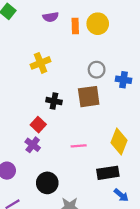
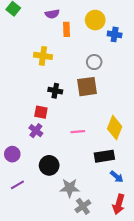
orange rectangle: (75, 26) -> (67, 29), moved
yellow cross: (41, 63) -> (43, 56), turned 30
blue cross: (123, 80) -> (115, 34), moved
red square: (38, 125) -> (41, 112), turned -32

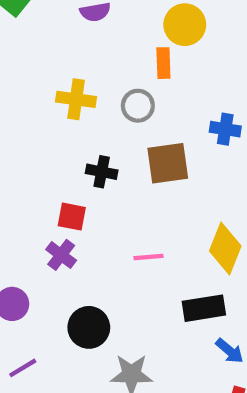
orange rectangle: (67, 29) -> (163, 63), moved
blue cross: (115, 34) -> (225, 129), moved
gray circle: (94, 62) -> (138, 106), moved

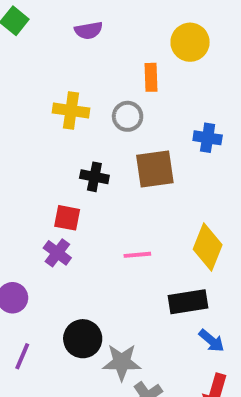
yellow circle: (185, 25) -> (190, 42), moved
black circle: (89, 327) -> (83, 339), moved
purple line: (23, 368) -> (22, 356), turned -36

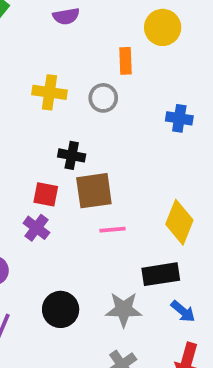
brown square: (155, 169) -> (94, 191), moved
gray star: (122, 362) -> (124, 309), moved

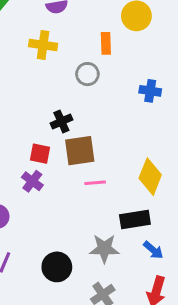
yellow cross: (49, 92) -> (43, 45), moved
black cross: (72, 155) -> (61, 122), turned -35
black circle: (61, 309) -> (57, 267), moved

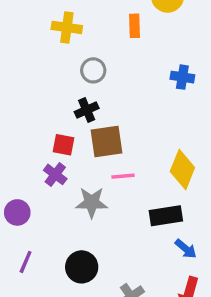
gray circle: (87, 74) -> (93, 70), moved
gray star: (104, 249) -> (92, 203), moved

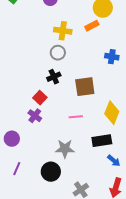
orange rectangle: (135, 26) -> (92, 26), moved, turned 64
yellow cross: (67, 27) -> (63, 31), moved
brown square: (106, 141) -> (85, 87), moved
red square: (64, 145) -> (40, 98), turned 32
gray star: (92, 203) -> (65, 149), moved

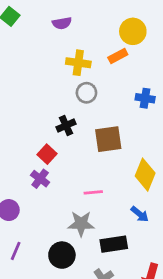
gray circle: (58, 53) -> (86, 93), moved
pink line: (76, 117) -> (93, 192), moved
black rectangle: (102, 141) -> (114, 244), moved
blue arrow: (114, 161) -> (140, 214), moved

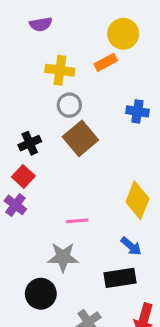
black cross: (66, 125) -> (30, 143), moved
brown square: (108, 139) -> (80, 138), moved, turned -32
black rectangle: (114, 244) -> (120, 278), moved

